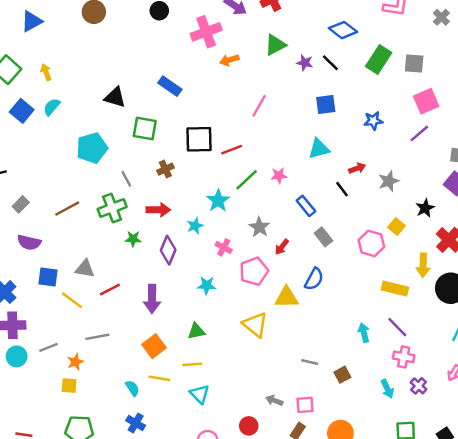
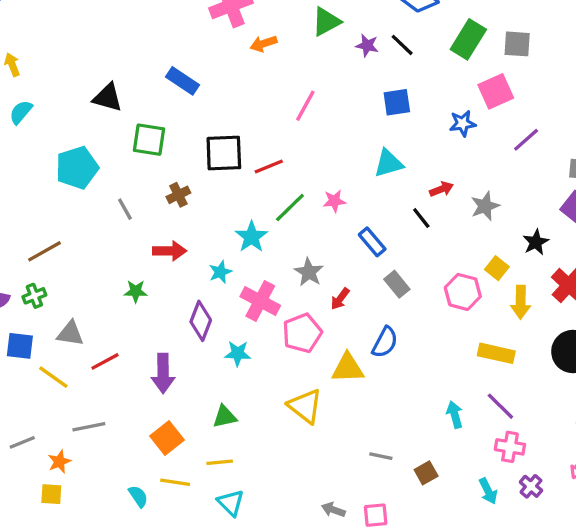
pink square: (426, 101) -> (496, 91), moved
green cross: (112, 208) -> (34, 296), moved, size x0.6
pink cross: (224, 247) -> (260, 301), size x1.6
purple diamond: (168, 250) -> (201, 321), moved
yellow arrow: (423, 265) -> (521, 302), moved

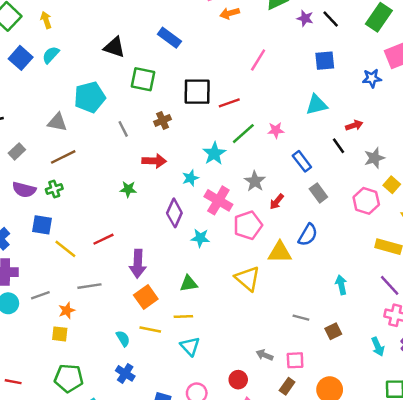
gray star: (485, 206) -> (374, 158), moved
gray triangle: (70, 334) -> (57, 122), moved
purple arrow: (163, 373) -> (138, 264), moved
cyan arrow: (455, 415) -> (341, 285), moved

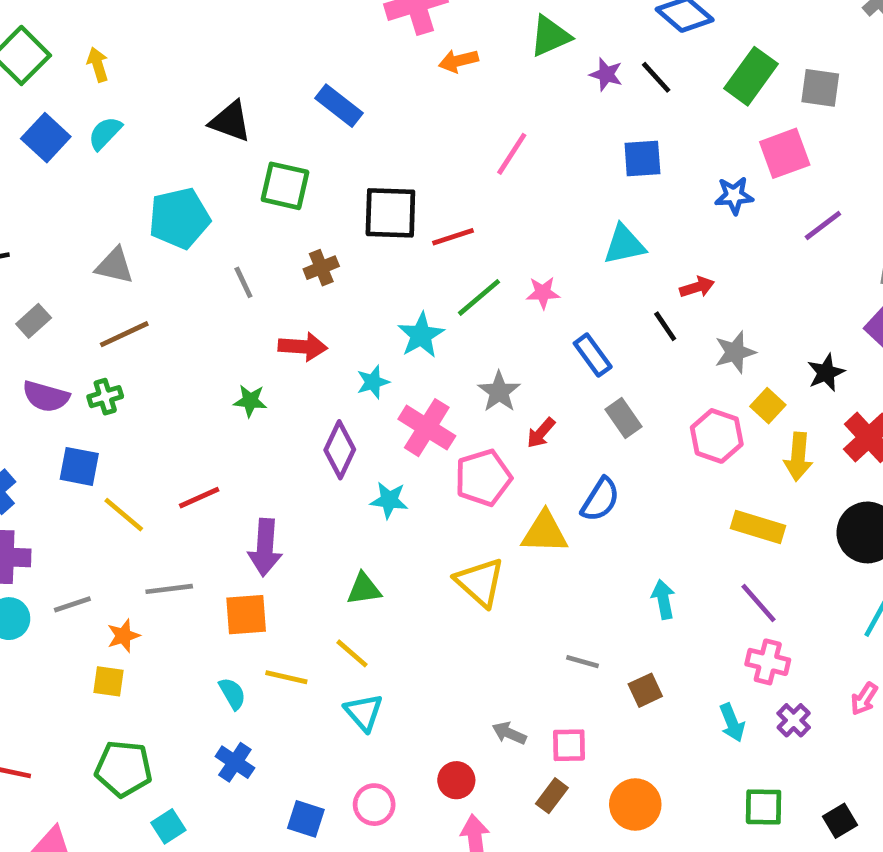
orange square: (146, 297) -> (246, 615), moved, turned 30
yellow line: (183, 316) -> (352, 653), turned 42

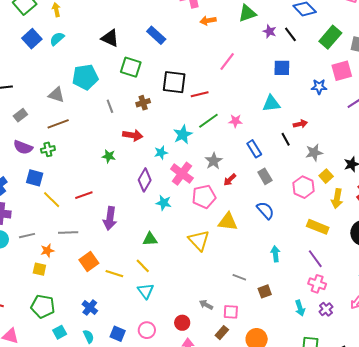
blue semicircle: (600, 500) -> (265, 210), moved, turned -78
orange square: (246, 615) -> (89, 261), moved, turned -36
cyan semicircle: (232, 693) -> (88, 336), moved

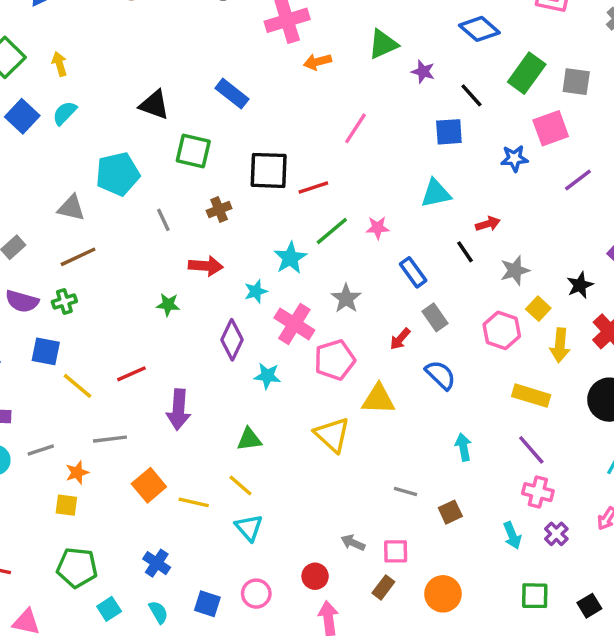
black line: (290, 34) -> (471, 95), moved
red arrow: (230, 180) -> (400, 339), moved

